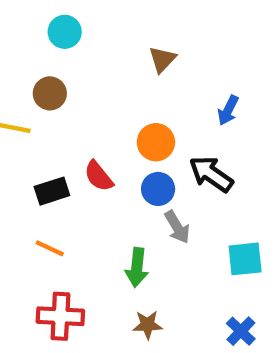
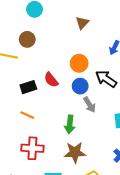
brown star: (147, 325) -> (75, 152), size x1.5

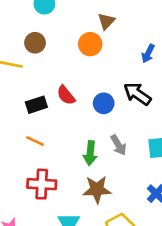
orange circle: (79, 63) -> (90, 44), moved
gray arrow: (89, 105) -> (118, 145), moved

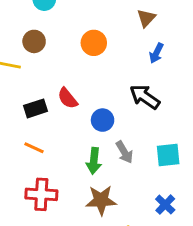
brown triangle: (106, 21) -> (146, 18), moved
blue circle: (104, 103) -> (103, 120), moved

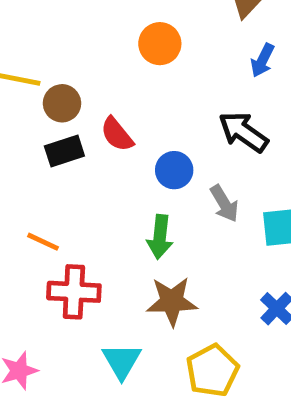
brown circle: (34, 41) -> (62, 103), moved
orange line: (34, 148) -> (43, 242), moved
gray arrow: (124, 152) -> (224, 204), moved

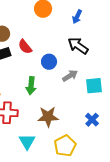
blue arrow: (262, 60) -> (77, 17), moved
gray arrow: (224, 204) -> (70, 76), turned -91
green arrow: (160, 237) -> (31, 86), moved

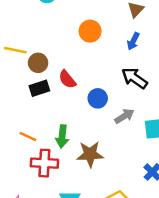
green arrow: (31, 86) -> (62, 136), moved
brown star: (48, 117) -> (90, 154), moved

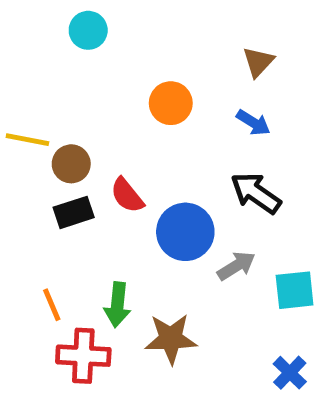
blue arrow: (133, 41) -> (253, 123), turned -84
blue circle: (98, 98) -> (185, 232), size x1.5
orange line: (28, 136) -> (52, 305), turned 42

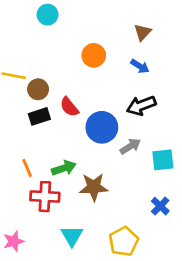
black arrow: (256, 193) -> (141, 106), turned -56
green arrow: (117, 305) -> (64, 168), turned -115

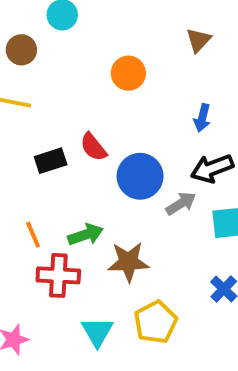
blue arrow: (140, 66) -> (202, 118), moved, turned 72
brown circle: (38, 89) -> (21, 50), moved
black arrow: (141, 106) -> (212, 168), moved
yellow pentagon: (124, 241) -> (156, 322), moved

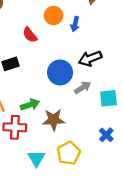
blue arrow: (202, 118) -> (75, 24), moved
red semicircle: (93, 147) -> (30, 35), moved
black arrow: (212, 168) -> (90, 58), moved

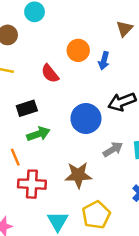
gray arrow: (83, 88) -> (113, 149), moved
green arrow: (30, 105) -> (38, 134), moved

